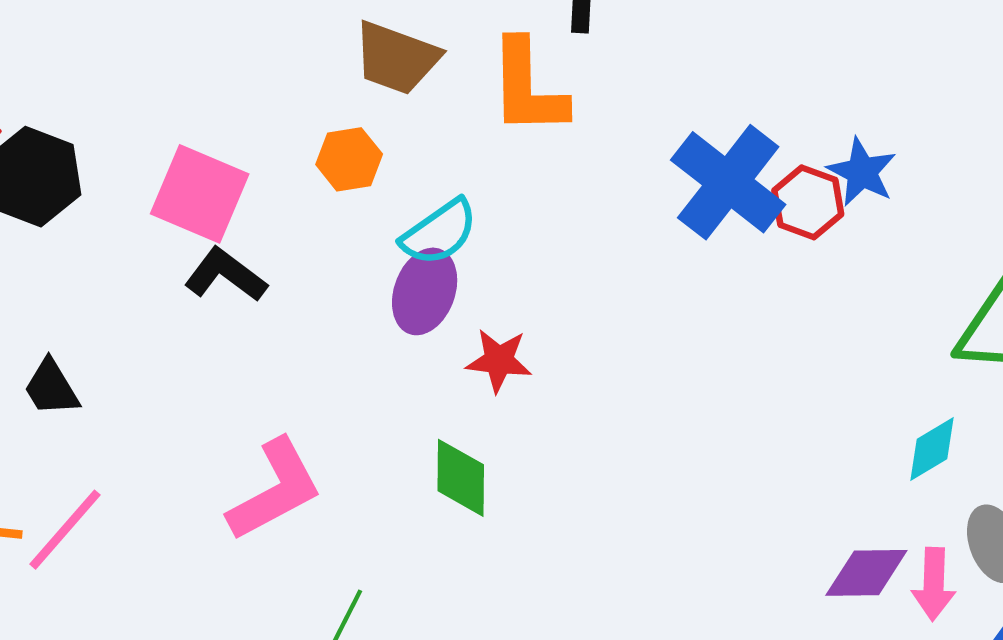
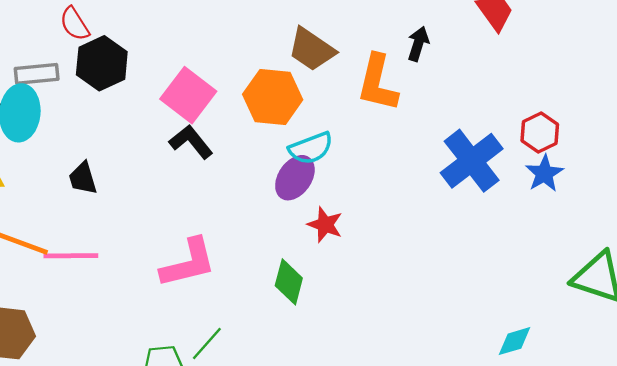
orange hexagon: (349, 159) -> (273, 97), size x1.6
red hexagon: (808, 202) -> (540, 133), moved
cyan diamond: (932, 449) -> (514, 341), moved
pink line: (65, 530) -> (71, 256), turned 34

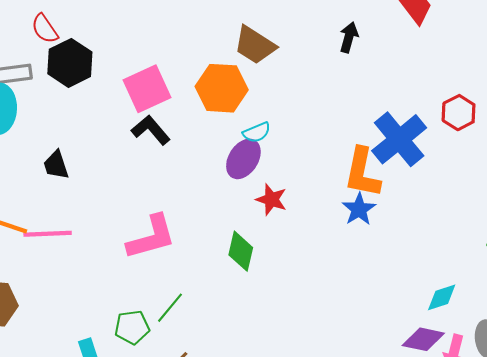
orange L-shape: (378, 83) -> (362, 173), moved
pink square: (188, 95) -> (147, 89), turned 30
cyan semicircle: (311, 148) -> (257, 132), size x0.7
blue star: (544, 173) -> (359, 209), moved

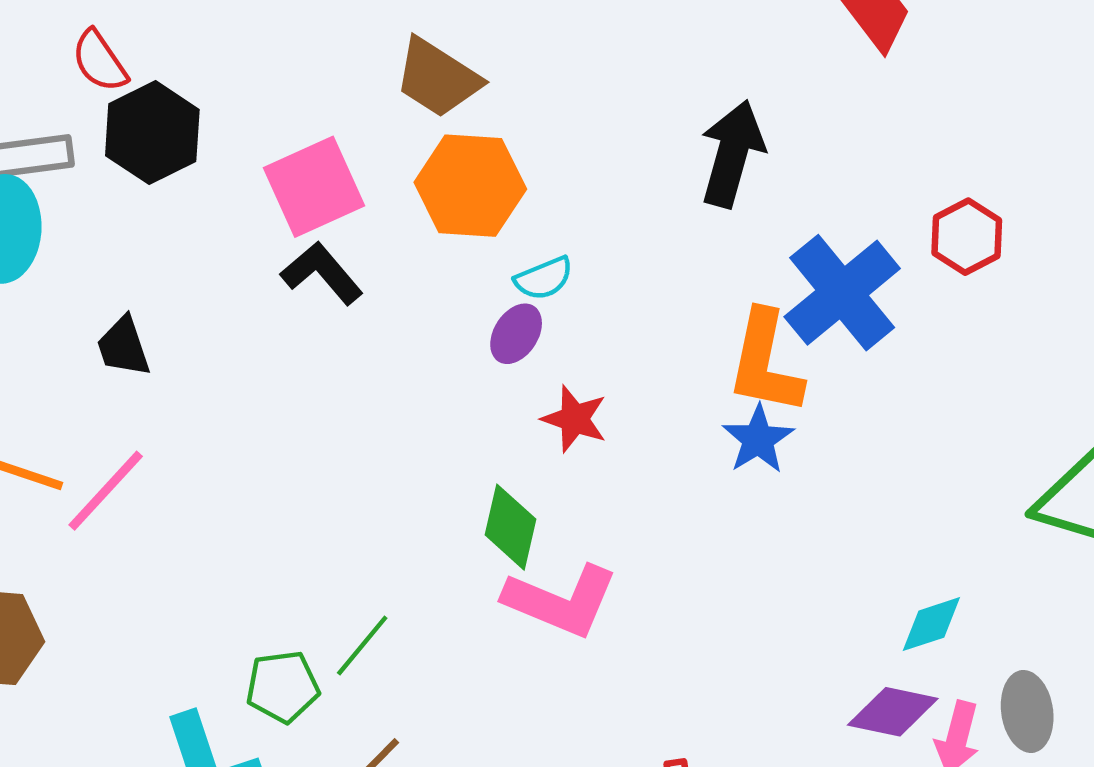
black arrow: (349, 37) -> (732, 154), moved, size x1.6
brown trapezoid: (255, 45) -> (438, 78), moved
purple ellipse: (243, 159) -> (516, 334), size x0.7
pink line: (48, 234) -> (106, 491), turned -45
pink L-shape: (151, 237) -> (561, 601), moved, turned 38

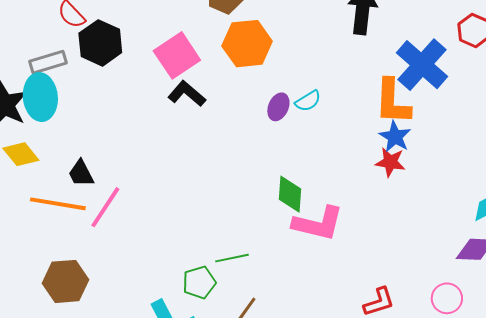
cyan semicircle: (544, 278) -> (308, 101), moved
black trapezoid: (123, 346) -> (81, 173), moved
red star: (575, 419) -> (390, 162), moved
green line: (362, 645) -> (232, 258), turned 48

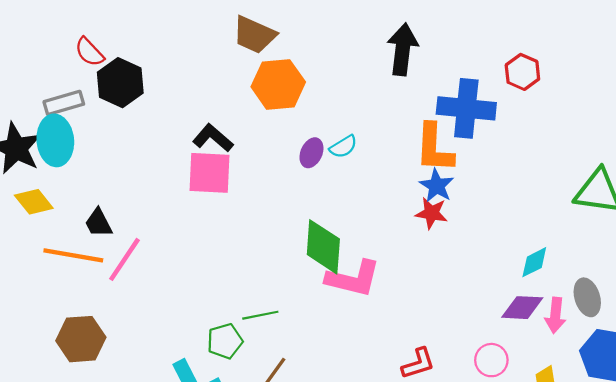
pink square: (177, 55) -> (210, 173), moved, turned 36
blue cross: (422, 65) -> (466, 108), turned -36
green diamond: (290, 194) -> (323, 247), size x1.4

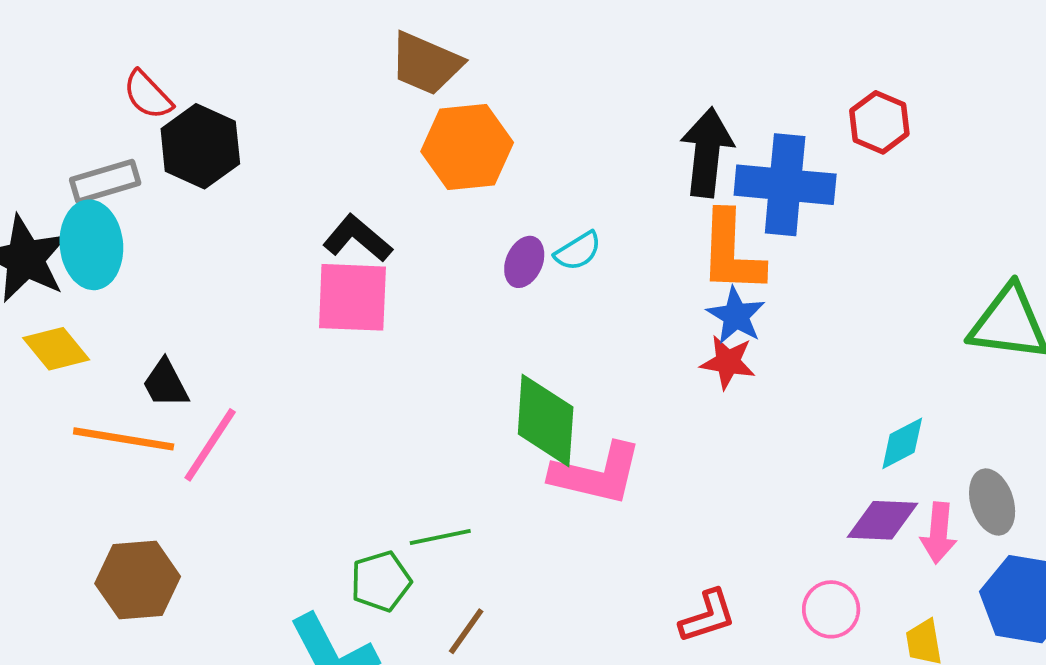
black arrow: (403, 49) -> (707, 152), moved

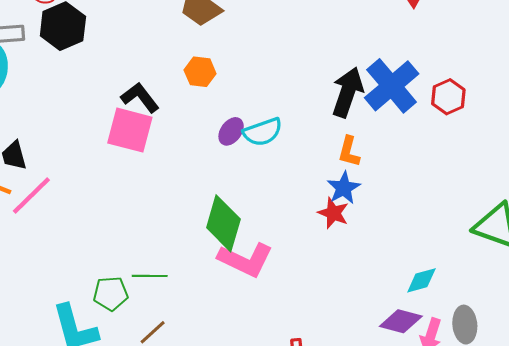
orange hexagon: (467, 147) -> (200, 72), moved, size x0.6
blue cross: (785, 185) -> (392, 86), moved, turned 32
cyan semicircle: (578, 251) -> (263, 132), size x1.4
orange L-shape: (732, 252) -> (349, 152), size x0.6

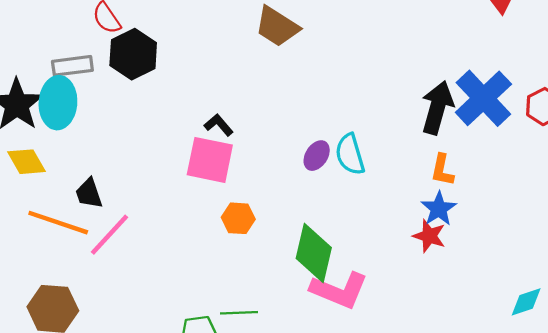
orange hexagon: (200, 72) -> (238, 218), moved
black L-shape: (140, 97) -> (219, 125), size x0.7
cyan semicircle: (263, 132) -> (350, 154), turned 96

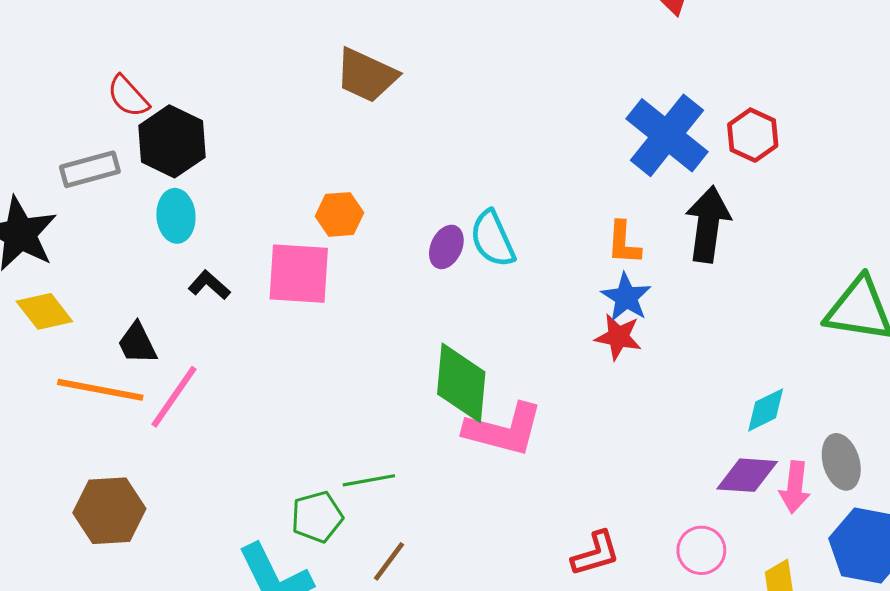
cyan ellipse: (58, 103) -> (176, 216), moved, size x0.7
black arrow: (437, 108) -> (708, 224), moved
black L-shape: (219, 125) -> (209, 285), moved
orange hexagon: (238, 218) -> (340, 214), moved

